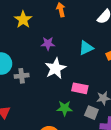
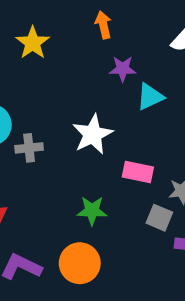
purple star: (48, 44) -> (123, 69), moved
green star: (65, 108) -> (92, 211), moved

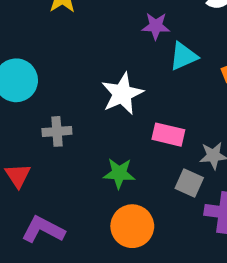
gray cross: (29, 148) -> (57, 131), moved
orange circle: (80, 263) -> (132, 226), moved

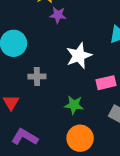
purple star: (156, 26) -> (58, 15), moved
pink rectangle: (168, 135) -> (106, 83), turned -30

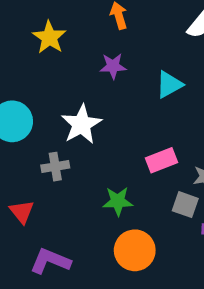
purple star: (58, 15) -> (113, 66), moved
white star: (79, 56) -> (81, 124), moved

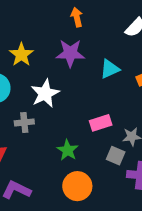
yellow star: (49, 37) -> (21, 55), moved
purple star: (113, 66) -> (70, 53), size x1.5
green star: (118, 201) -> (68, 150), turned 30

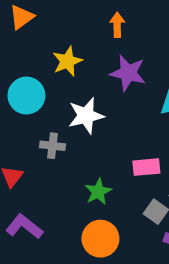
orange arrow: (77, 17) -> (117, 25), moved

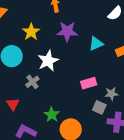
gray cross: (53, 146) -> (32, 82), turned -32
green star: (98, 192) -> (52, 115), moved

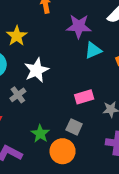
purple star: (67, 31) -> (79, 26), moved
gray square: (99, 107) -> (74, 127), moved

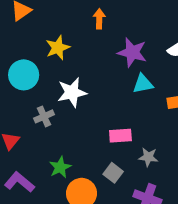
gray square: (74, 127) -> (113, 173), moved

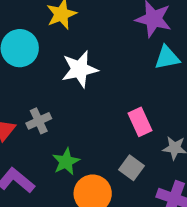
gray cross: (44, 116) -> (39, 121), moved
pink rectangle: (120, 136) -> (140, 122), turned 70

